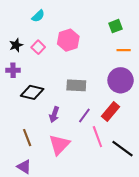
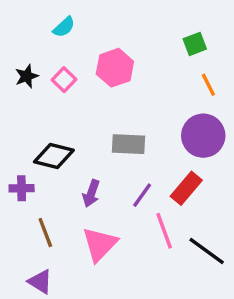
orange line: (124, 50) -> (208, 85), turned 64
purple cross: (13, 70) -> (22, 188), moved

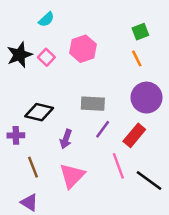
black star: (27, 76) -> (20, 55), size x1.5
orange line: (208, 85) -> (137, 58), moved
purple line: (142, 195) -> (103, 129), moved

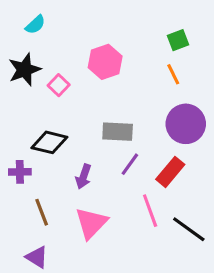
cyan semicircle: (46, 19) -> (35, 25), moved
pink square: (46, 57) -> (59, 85), moved

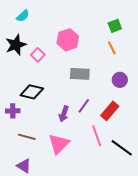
purple circle: (186, 124) -> (120, 80), size x0.6
gray rectangle: (118, 132) -> (80, 74), moved
purple arrow: (83, 177) -> (64, 114), moved
brown line: (42, 212) -> (27, 137), turned -54

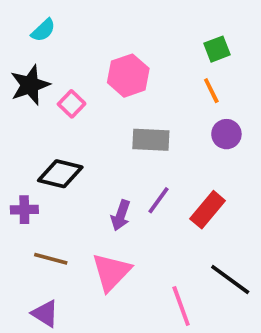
purple circle: (120, 80) -> (226, 134), moved
pink line: (97, 136) -> (181, 306), moved

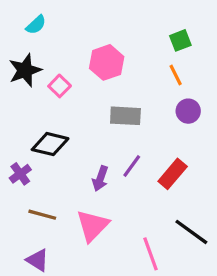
purple cross: (24, 210) -> (20, 174), turned -35

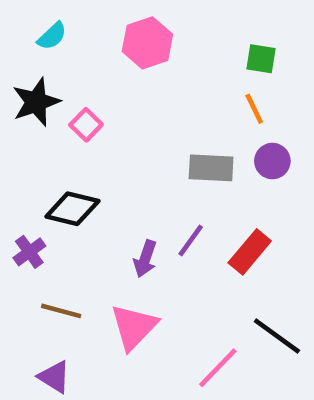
green square: (180, 40) -> (261, 59), turned 30
pink hexagon: (107, 62) -> (147, 43), moved
gray rectangle: (125, 116) -> (211, 168), moved
pink line: (151, 254) -> (218, 368), turned 64

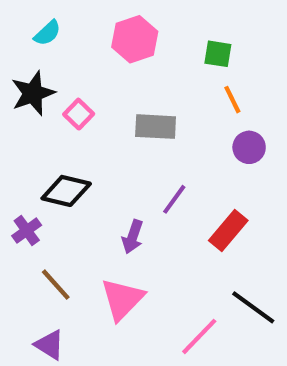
green square: (261, 59) -> (218, 54), moved
gray rectangle: (211, 168) -> (156, 127), moved
purple line: (191, 241) -> (174, 199), moved
brown line: (61, 311) -> (56, 285), turned 33

